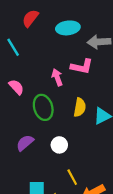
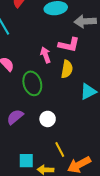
yellow semicircle: (80, 107) -> (67, 69), moved

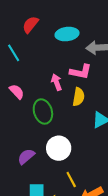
purple semicircle: (15, 117) -> (26, 157), moved
white circle: (48, 119) -> (59, 148), size x1.5

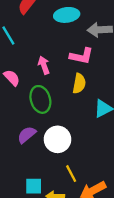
pink arrow: (57, 82) -> (44, 65), moved
purple semicircle: (26, 157) -> (27, 135), moved

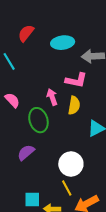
pink arrow: (44, 65) -> (52, 97), moved
white circle: (58, 139) -> (71, 164), moved

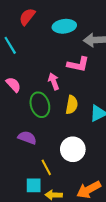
yellow semicircle: (74, 105) -> (72, 105), moved
purple semicircle: (26, 152) -> (27, 138), turned 60
yellow line: (67, 188) -> (46, 167), moved

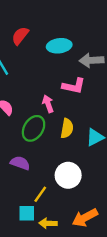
green ellipse: (40, 105) -> (34, 128), turned 50
yellow line: (46, 167) -> (40, 194), turned 63

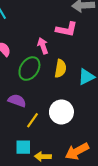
yellow line: (40, 194) -> (32, 120), moved

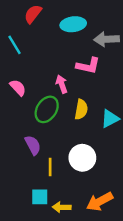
purple semicircle: (17, 101) -> (33, 145), turned 42
yellow line: (32, 120) -> (50, 167), turned -35

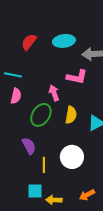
red semicircle: (33, 14) -> (29, 42), moved
cyan line: (14, 45) -> (13, 75), moved, turned -48
pink semicircle: (18, 88) -> (16, 96), turned 56
orange arrow: (100, 201) -> (87, 195), size x0.7

